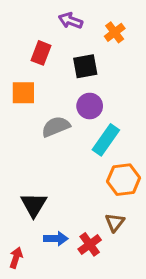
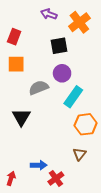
orange cross: (115, 32) -> (79, 22), size x1.5
red rectangle: (41, 53) -> (14, 37), moved
black triangle: (34, 205) -> (21, 117), moved
red cross: (90, 244) -> (56, 178), moved

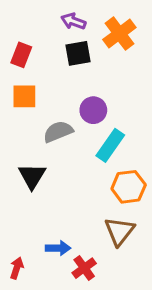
black square: (59, 46) -> (78, 53), moved
brown triangle: (79, 154) -> (119, 231), size x1.5

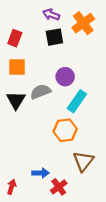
black triangle: (32, 176) -> (16, 100), moved
orange hexagon: (129, 187) -> (65, 130), moved

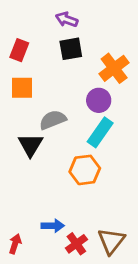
orange cross: (83, 23) -> (114, 68), moved
purple circle: (65, 77) -> (99, 100), moved
black triangle: (16, 100) -> (30, 145), moved
brown triangle: (83, 161) -> (111, 241), moved

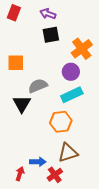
red rectangle: (19, 50) -> (14, 13), moved
cyan rectangle: (100, 132) -> (72, 95), turned 30
brown triangle: (111, 241) -> (68, 153), moved, turned 35
red arrow: (15, 244) -> (20, 174), moved

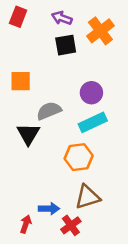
orange cross: (82, 49) -> (100, 31), moved

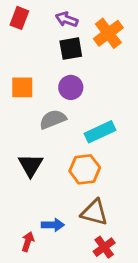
purple circle: (91, 93) -> (71, 87), moved
black triangle: (28, 134) -> (31, 165), moved
brown triangle: (88, 197) -> (94, 212), turned 32
red cross: (71, 225) -> (104, 247), moved

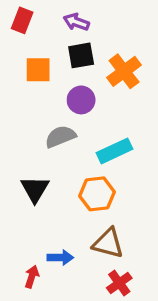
orange cross: (108, 33) -> (124, 71), moved
orange square: (22, 87) -> (38, 70), moved

